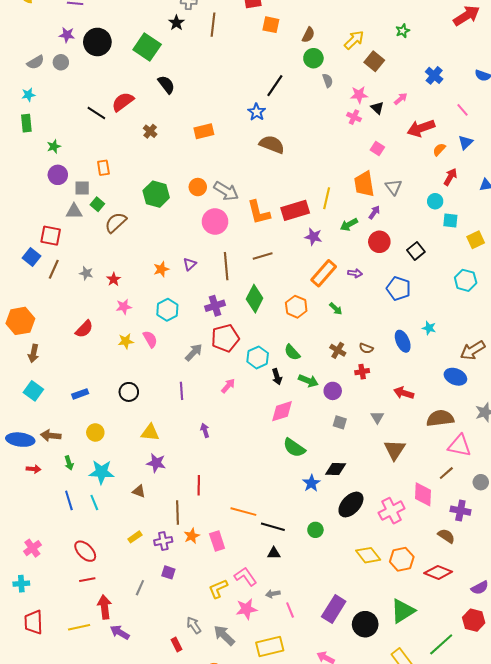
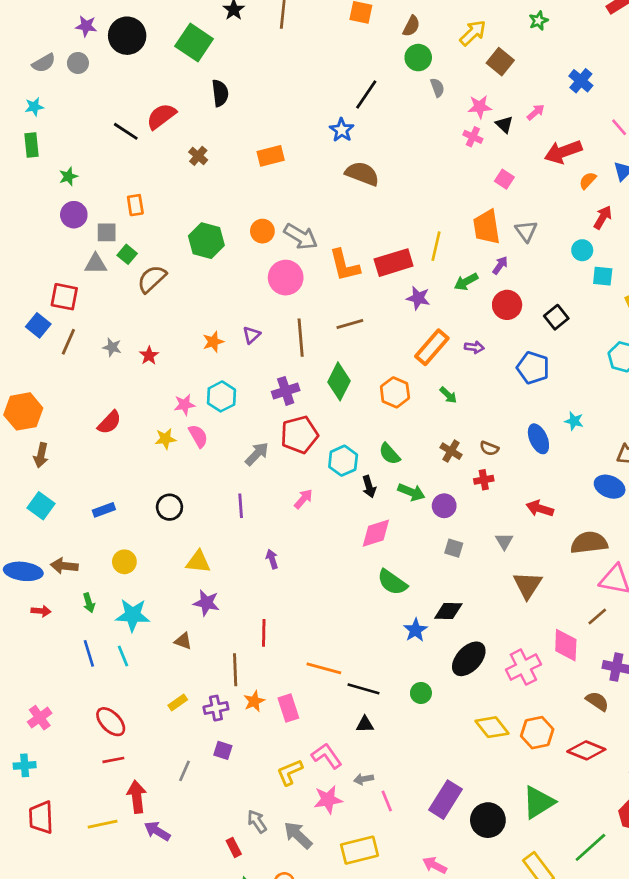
black semicircle: (166, 85) -> (220, 93), turned 30
pink star: (124, 307) -> (185, 405), moved

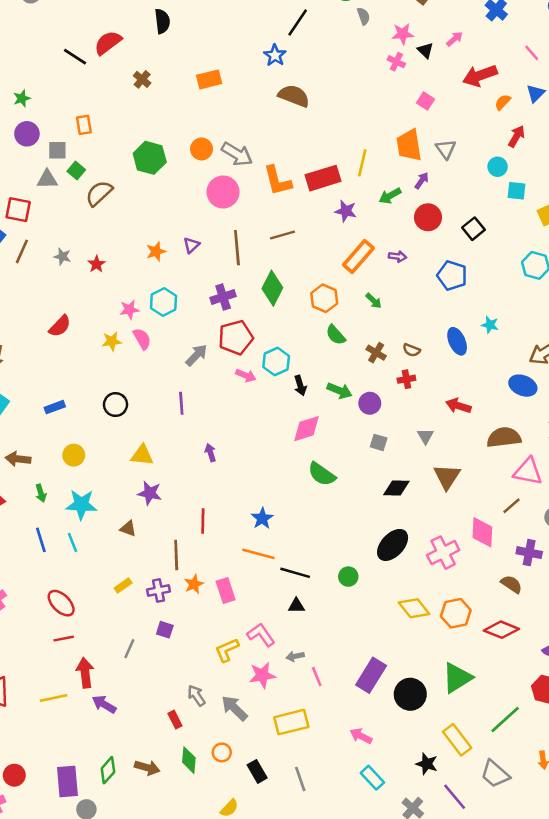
green semicircle: (390, 454) -> (336, 335), moved
pink arrow: (303, 499) -> (246, 375), moved, turned 72
black diamond: (448, 611) -> (396, 488), moved
blue star: (415, 630) -> (262, 518), moved

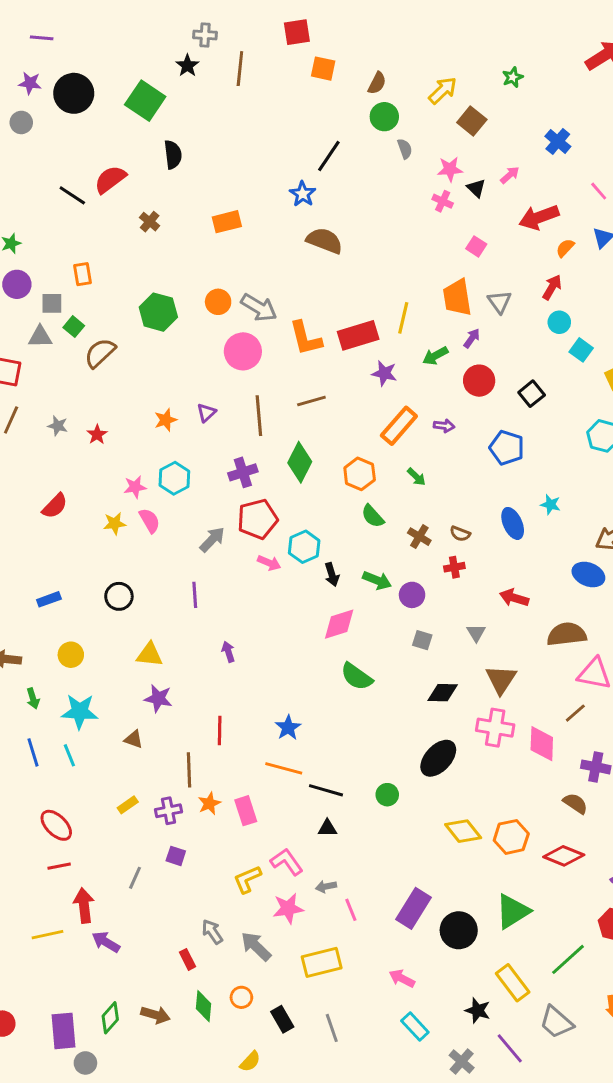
red arrow: (517, 136) -> (552, 287), moved
cyan square: (517, 191) -> (581, 350), turned 30
pink cross: (443, 553) -> (495, 728), moved, turned 36

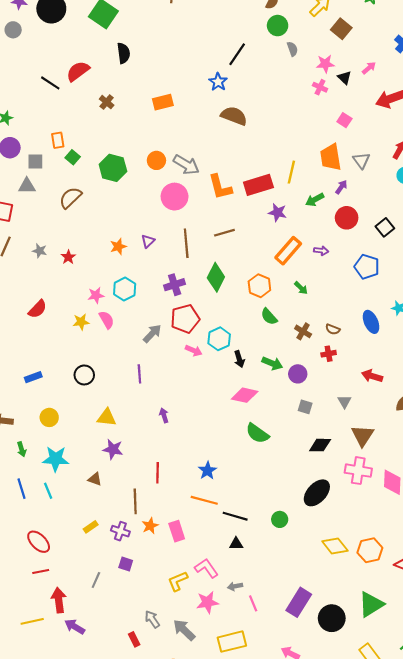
green square: (74, 327) -> (73, 157), moved
pink diamond: (339, 624) -> (245, 395), turned 30
purple cross: (169, 811) -> (120, 531), turned 30

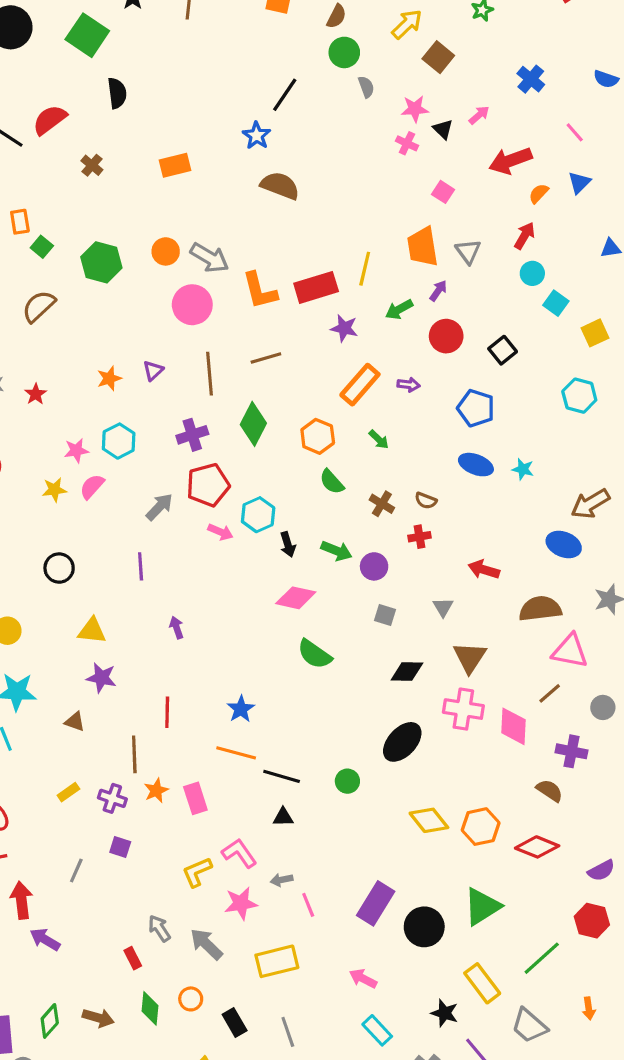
pink semicircle: (107, 320) -> (92, 487), turned -108
blue ellipse: (371, 322) -> (476, 465), moved, turned -45

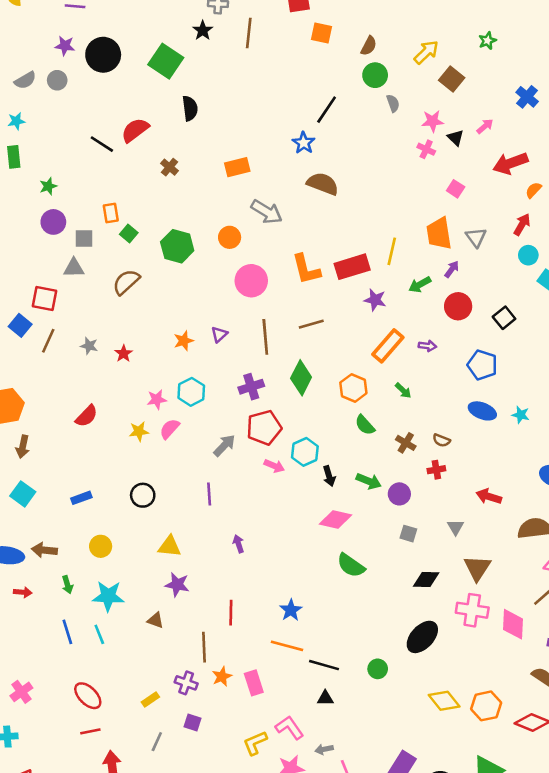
gray arrow: (210, 258) -> (267, 212), moved
yellow rectangle: (68, 792) -> (150, 700), moved

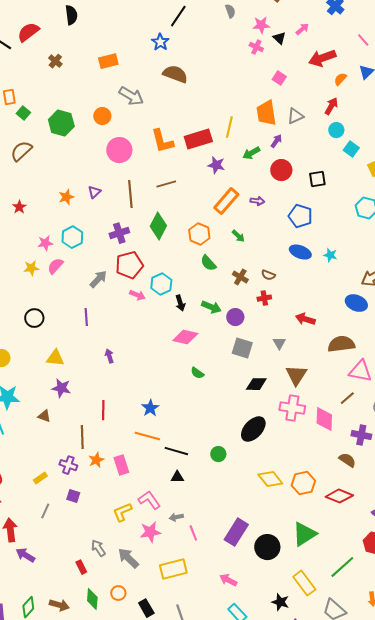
gray triangle: (476, 237) -> (295, 116), turned 42
black square: (504, 318) -> (317, 179), turned 30
gray square: (408, 534) -> (242, 348), size x1.5
green semicircle: (351, 565) -> (197, 373), size x0.6

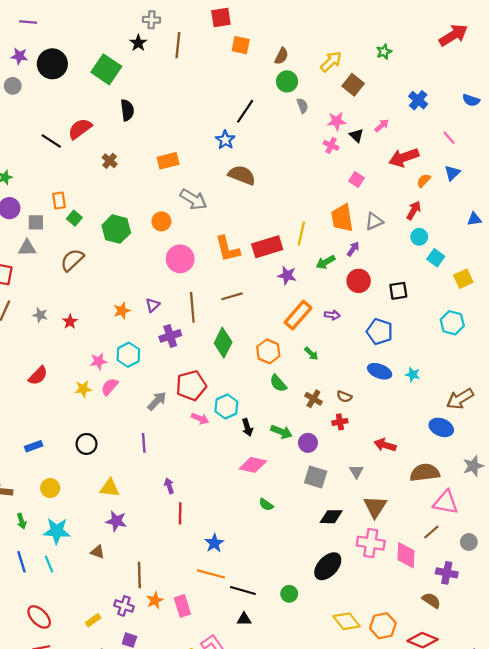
purple cross: (119, 233) -> (170, 336), moved
red line: (103, 410) -> (180, 513), moved

